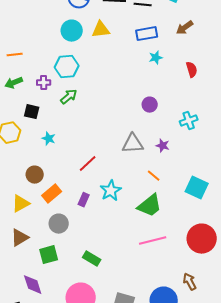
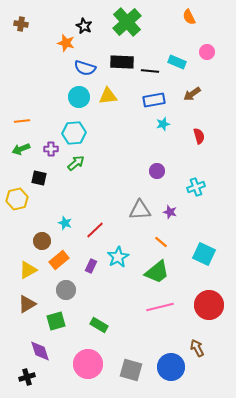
cyan star: (49, 139) -> (65, 223), moved

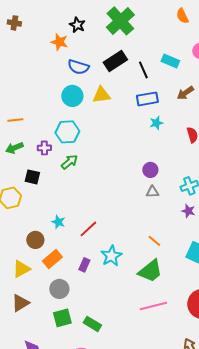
black rectangle: (122, 62) -> (115, 61), turned -35
black line: (150, 71) -> (143, 70), turned 60
gray triangle: (140, 210) -> (152, 192), moved, size x0.6
purple star: (170, 212) -> (188, 211), moved
green square: (56, 321) -> (62, 318), moved

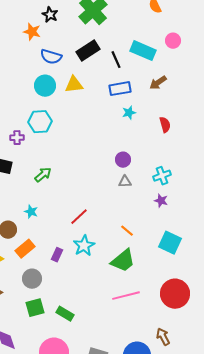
cyan rectangle: (170, 61) -> (143, 51), size x1.4
green arrow: (69, 162) -> (43, 175), moved
red line: (88, 229) -> (79, 217), moved

